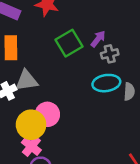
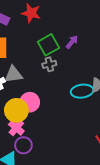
gray cross: (110, 54) -> (49, 64), moved
cyan ellipse: (106, 83) -> (82, 91), moved

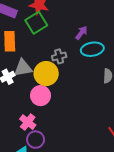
green square: (48, 45) -> (36, 23), moved
cyan ellipse: (82, 91) -> (92, 49), moved
yellow circle: (16, 110) -> (46, 74), moved

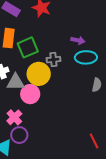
green square: (36, 23) -> (28, 47), moved
purple arrow: (81, 33) -> (78, 40), turned 56
gray triangle: (23, 68) -> (16, 82), moved

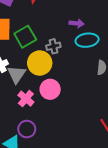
gray triangle: (16, 82) -> (17, 74), turned -48
pink circle: (30, 94) -> (50, 89), moved
pink cross: (14, 117) -> (26, 99), moved

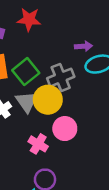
gray cross: (53, 46) -> (61, 78), size x1.5
gray triangle: (17, 74) -> (27, 102), moved

